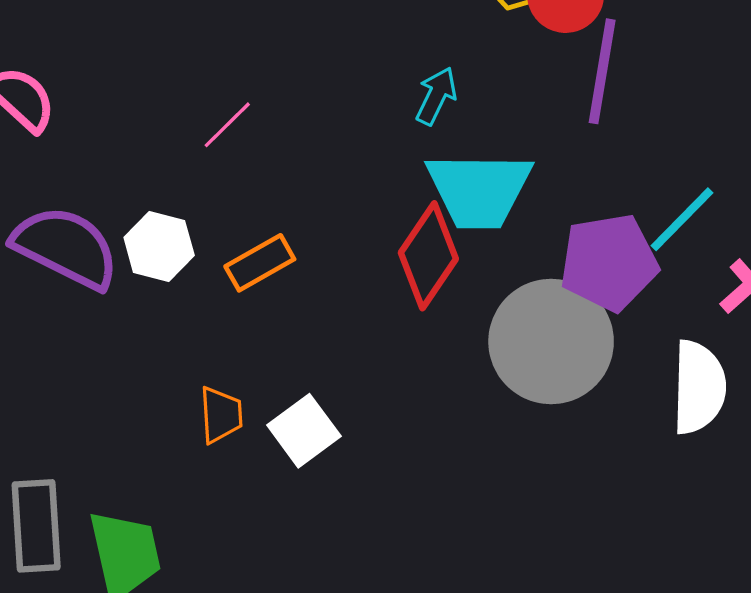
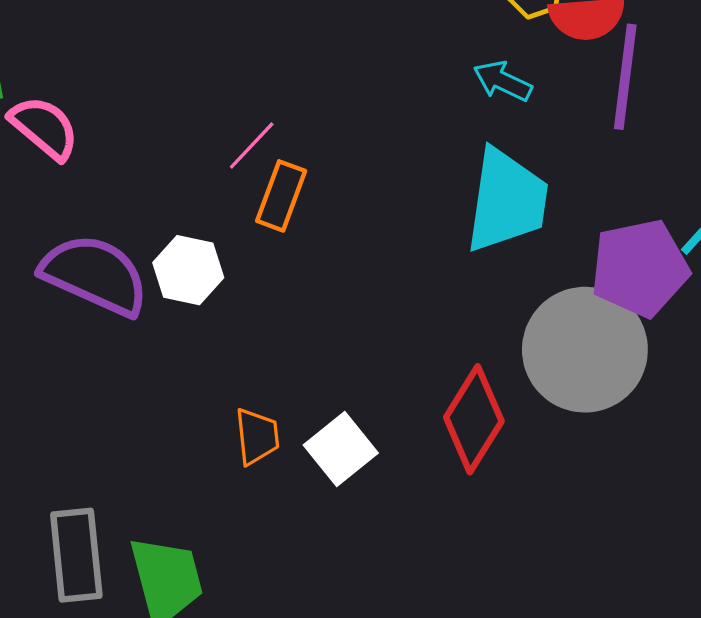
cyan arrow: (436, 96) -> (503, 81), moved, turned -88
cyan trapezoid: (479, 190) -> (507, 201), turned -80
red diamond: (428, 256) -> (474, 419), moved
orange rectangle: (260, 263) -> (281, 196), moved, turned -38

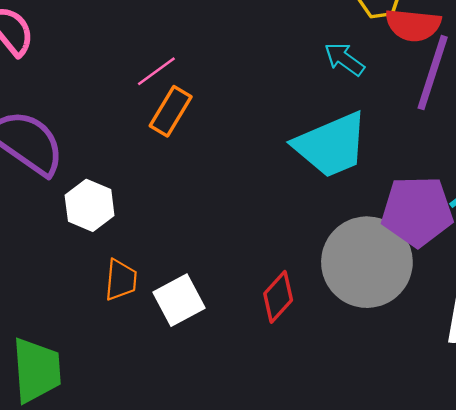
cyan trapezoid: (507, 201) -> (331, 145), turned 48
white hexagon: (188, 270) -> (90, 205), moved
red diamond: (474, 419) -> (278, 297), size x0.7

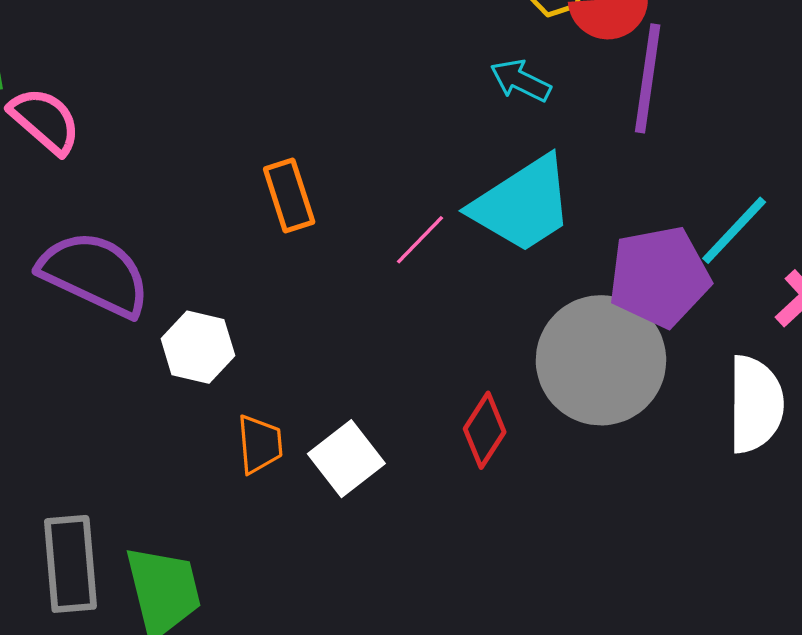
pink line: (156, 71) -> (420, 240), moved
orange rectangle: (171, 111) -> (289, 196), turned -39

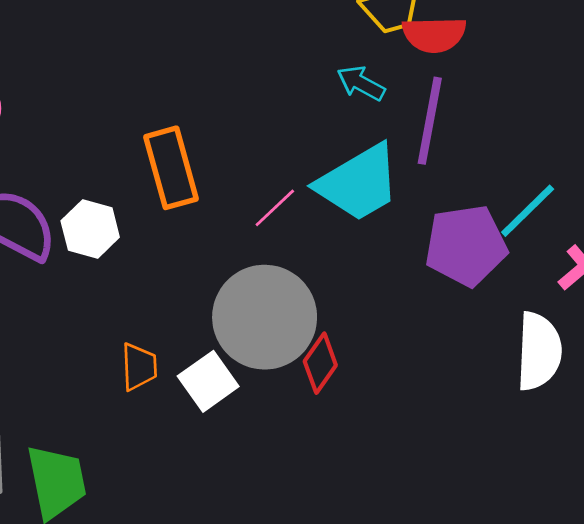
purple line: (648, 78) -> (430, 121), moved
orange rectangle: (289, 196) -> (171, 168), size x1.4
white hexagon: (198, 347) -> (90, 229), moved
gray circle: (601, 360) -> (265, 317), moved

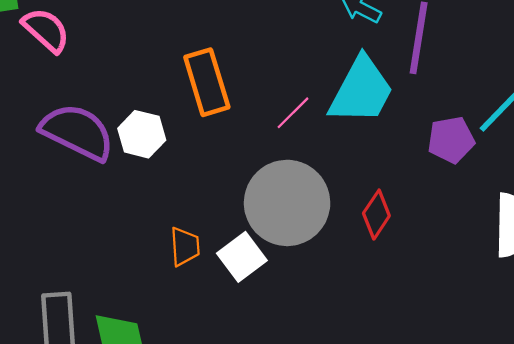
cyan trapezoid: (358, 183) -> (361, 90), turned -30
purple pentagon: (466, 246) -> (451, 140), size x0.7
red diamond: (320, 363) -> (376, 215), moved

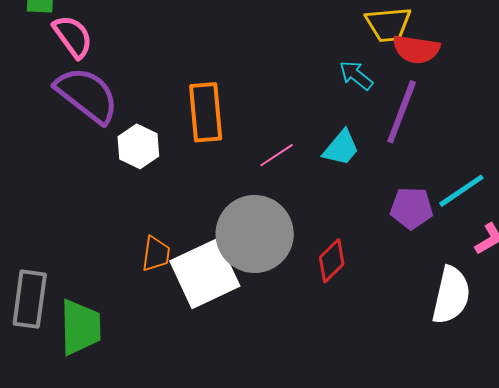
cyan trapezoid: (361, 90) -> (341, 148), size x0.6
purple semicircle: (77, 132) -> (87, 95), moved
white square: (242, 257) -> (205, 274), size x1.6

